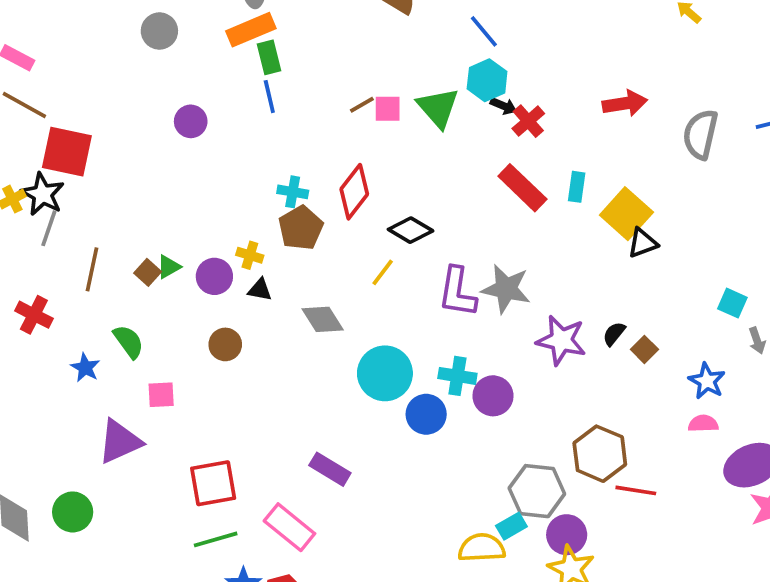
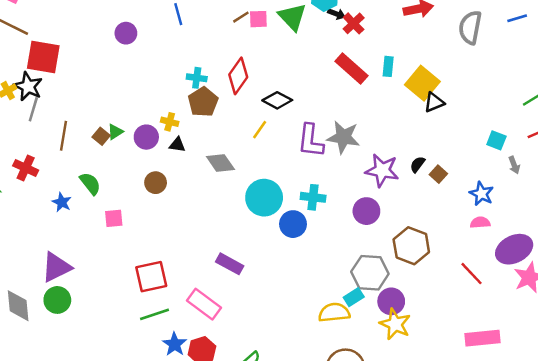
purple circle: (493, 396) -> (366, 211), moved
purple triangle: (120, 442) -> (56, 267), moved
red line: (636, 490) -> (472, 274), moved, turned 40

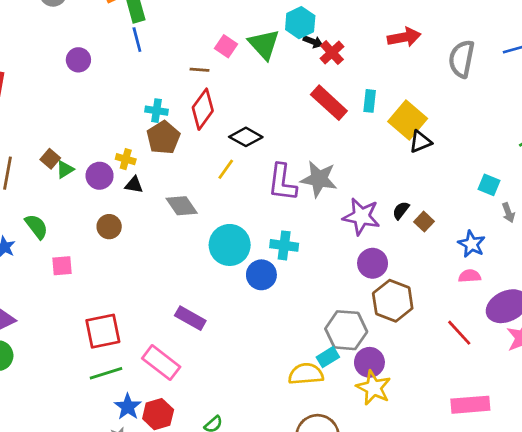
brown line: (241, 17) -> (199, 70), moved, turned 36
pink square: (258, 19) -> (226, 46), turned 36
brown square: (101, 136) -> (50, 159), moved
purple circle: (366, 211) -> (373, 263), moved

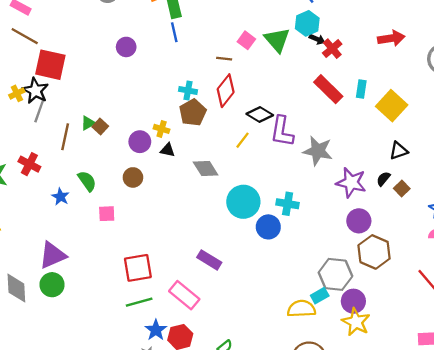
black triangle: (420, 142) -> (399, 151), moved
green triangle: (65, 169) -> (88, 123), moved
purple L-shape: (282, 182) -> (282, 131), moved
brown circle: (109, 227) -> (133, 177), moved

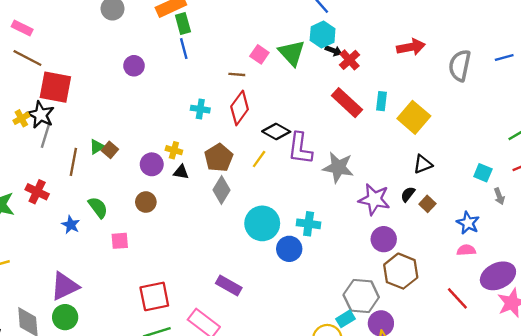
brown pentagon: (193, 113) -> (219, 158), moved
gray diamond: (206, 169) -> (221, 190), turned 65

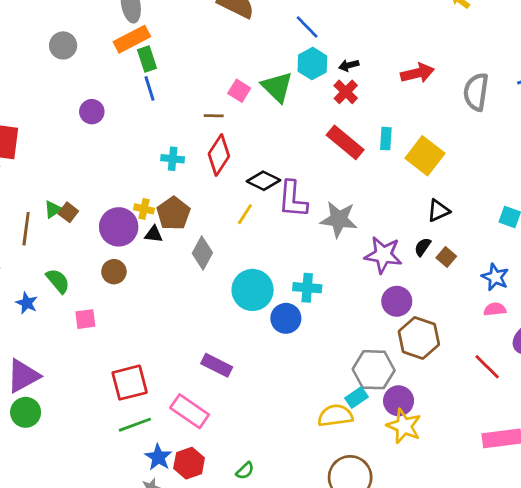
black arrow: (333, 51) -> (349, 65), moved, turned 147
brown pentagon: (219, 158) -> (173, 213), moved
purple circle: (152, 164) -> (119, 227), size x1.4

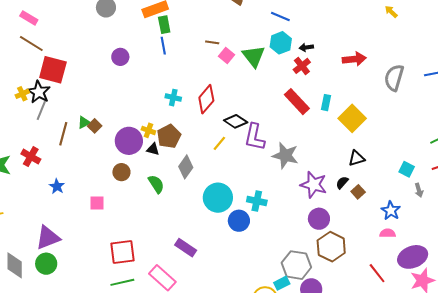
blue line: (307, 27) -> (280, 16), turned -30
brown line: (214, 116) -> (212, 42), moved
green semicircle: (58, 281) -> (156, 184), moved

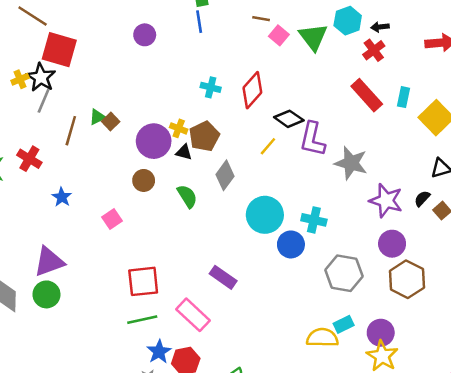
pink square: (97, 203) -> (112, 219), turned -35
gray hexagon: (296, 265) -> (344, 273), moved

